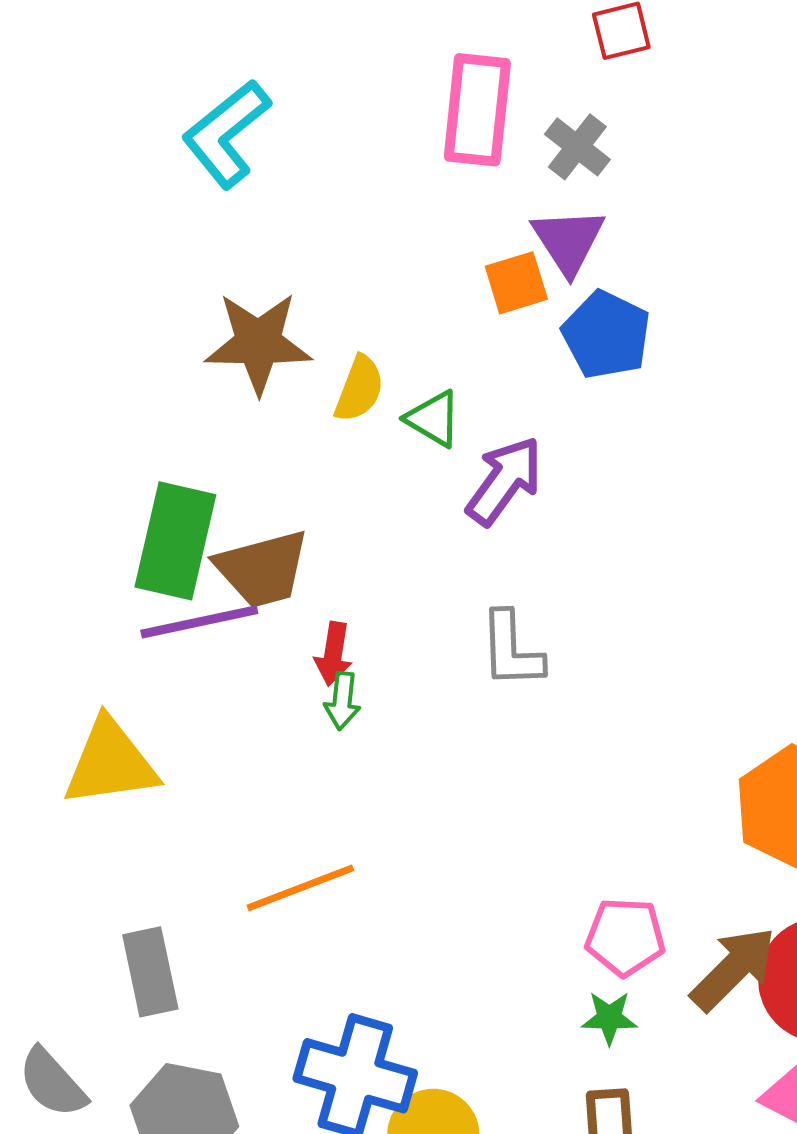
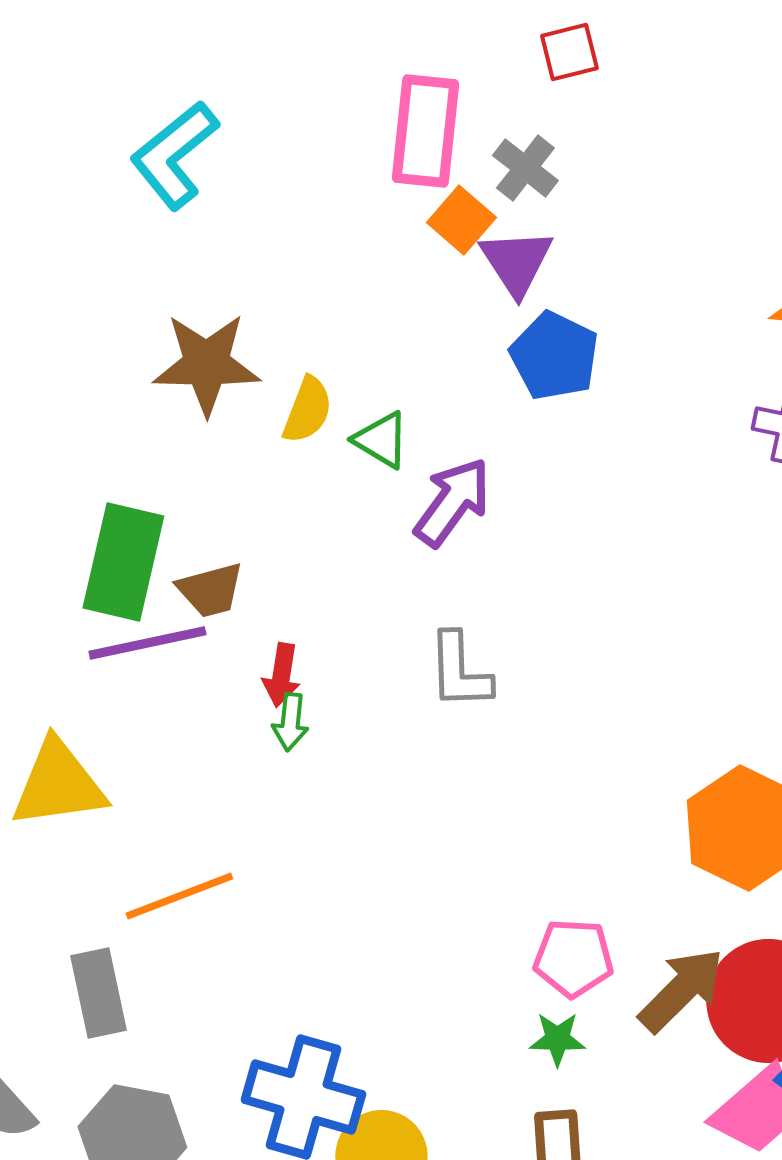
orange square: (516, 283) -> (461, 220), moved, turned -32
brown trapezoid: (262, 569) -> (210, 590), size x0.7
orange line: (300, 888) -> (179, 896), moved

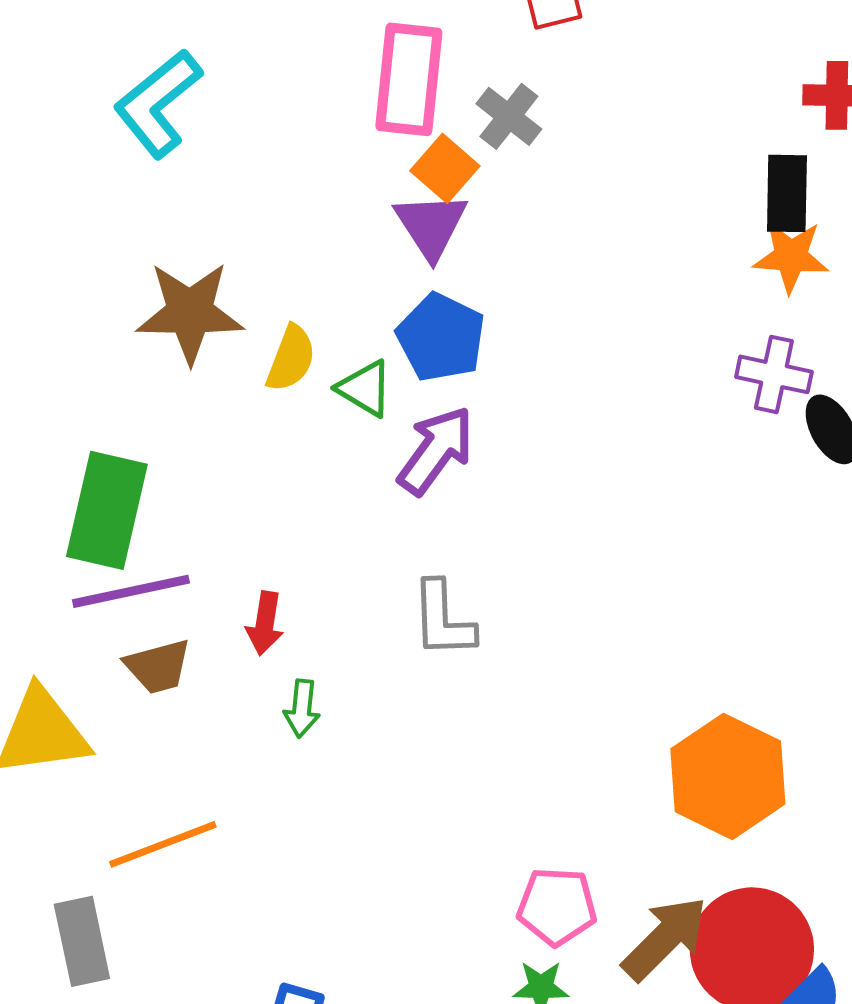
purple triangle: (516, 262) -> (431, 225), moved
blue pentagon: (554, 356) -> (441, 337), moved
brown trapezoid: (210, 590) -> (158, 666), moved
green arrow: (290, 722) -> (302, 708), moved

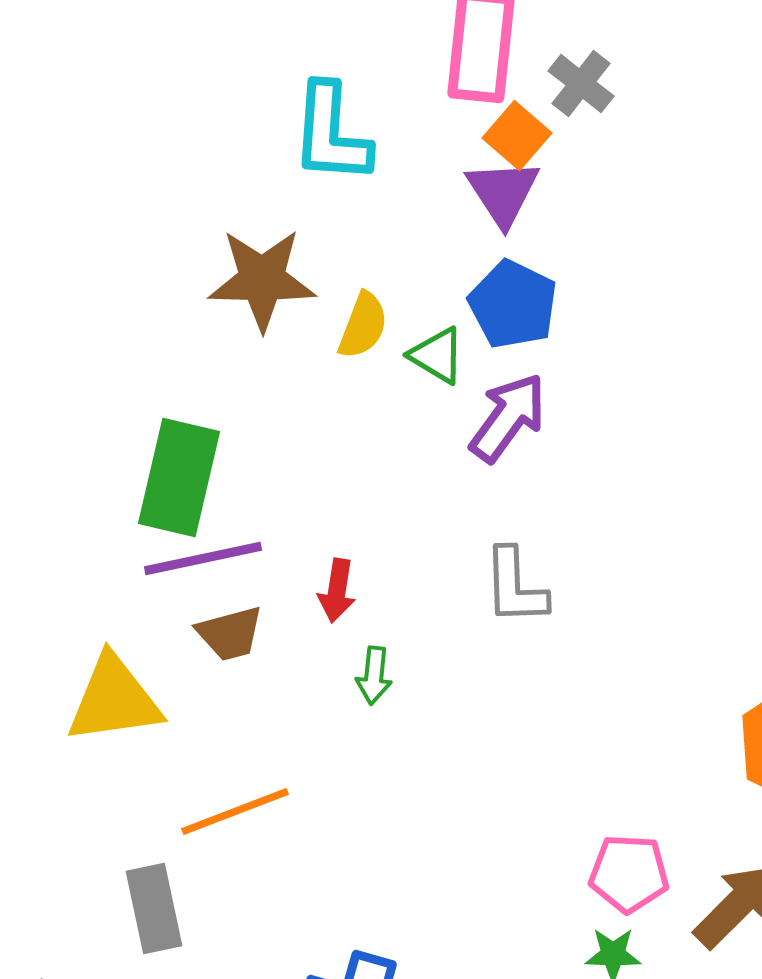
cyan L-shape: (158, 103) -> (331, 134), moved, turned -47

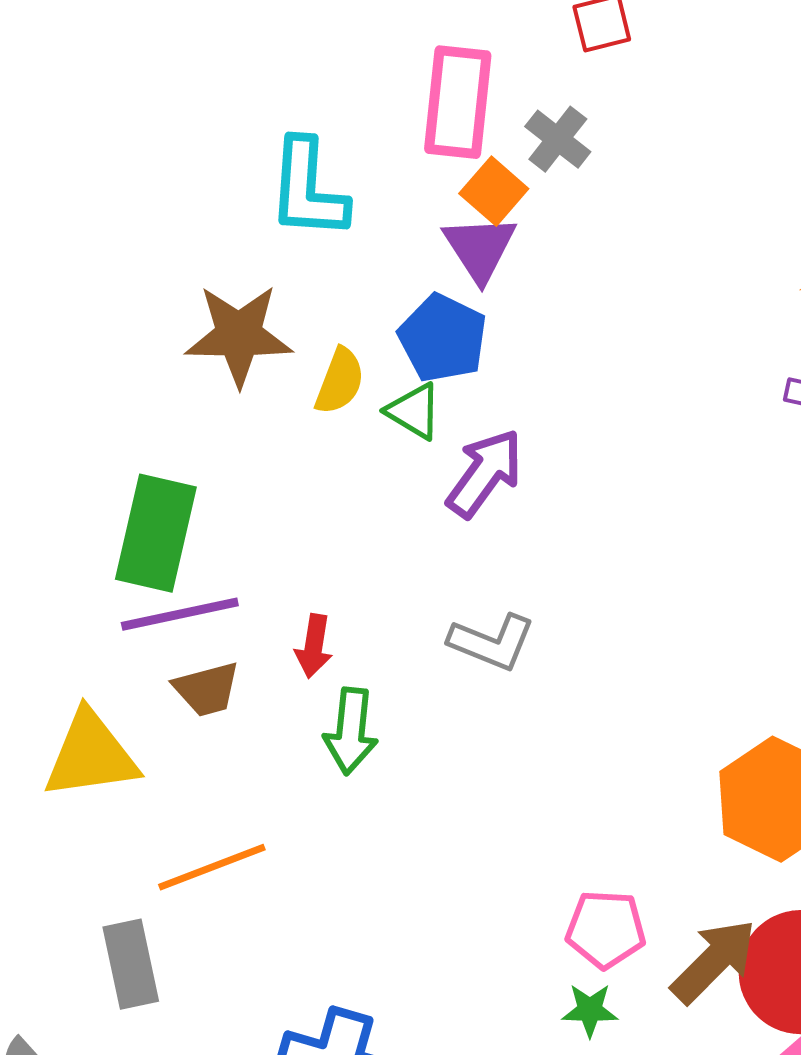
blue pentagon: (513, 304) -> (443, 338), moved
gray L-shape: (515, 586) -> (492, 642), turned -66
green arrow: (374, 676) -> (351, 731), size x1.5

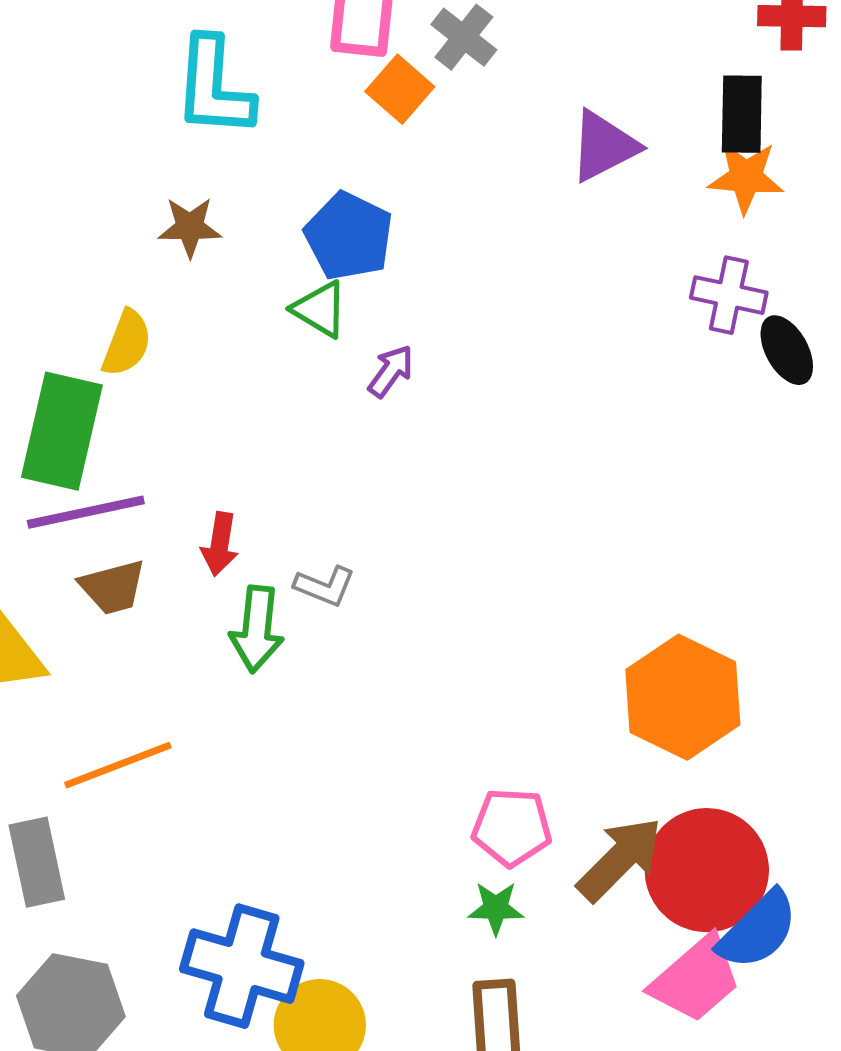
purple triangle: (480, 248) -> (604, 146), moved, turned 36
brown star: (239, 335) -> (190, 227), moved, size x0.6
yellow semicircle: (340, 381) -> (127, 343), moved
purple arrow: (485, 473) -> (391, 371), size x0.6
gray L-shape: (492, 642) -> (325, 586), moved, size x0.7

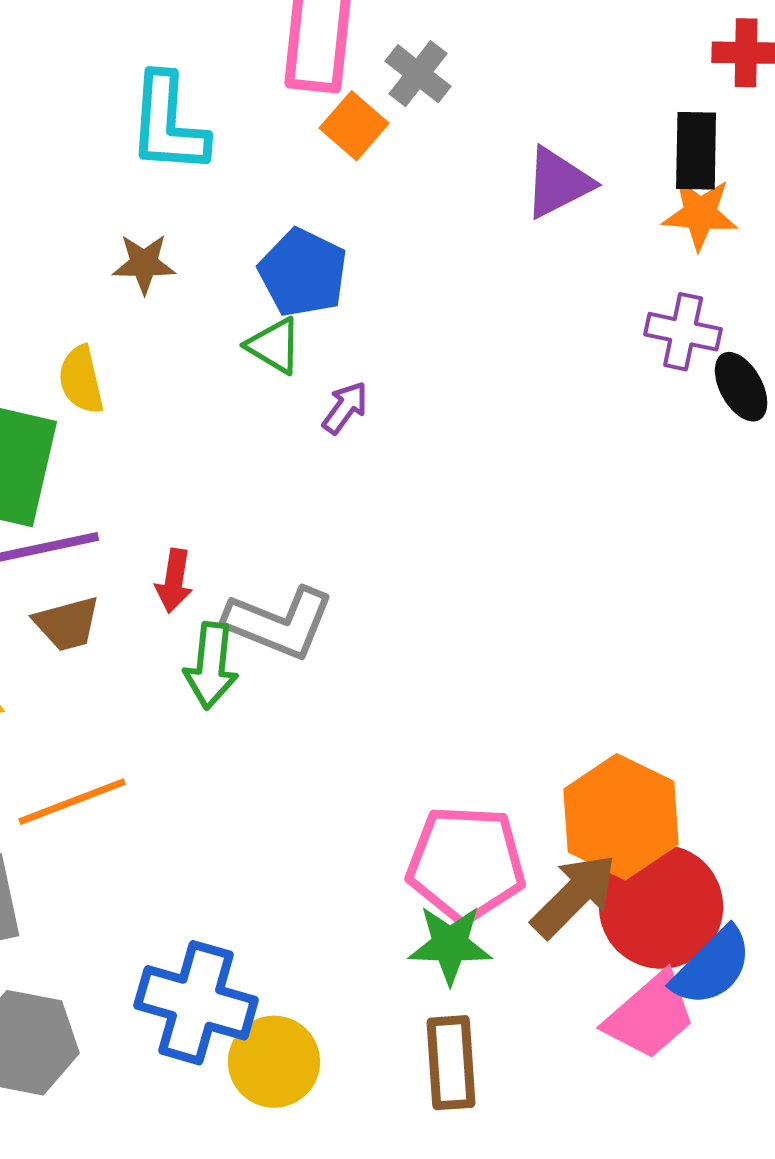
yellow semicircle: (127, 343) -> (81, 380), turned 146
gray L-shape: (325, 586) -> (279, 623), size x1.8
orange hexagon: (683, 697) -> (621, 817), moved
pink pentagon: (512, 827) -> (466, 864), size x1.5
green star: (496, 908) -> (450, 945), size x1.5

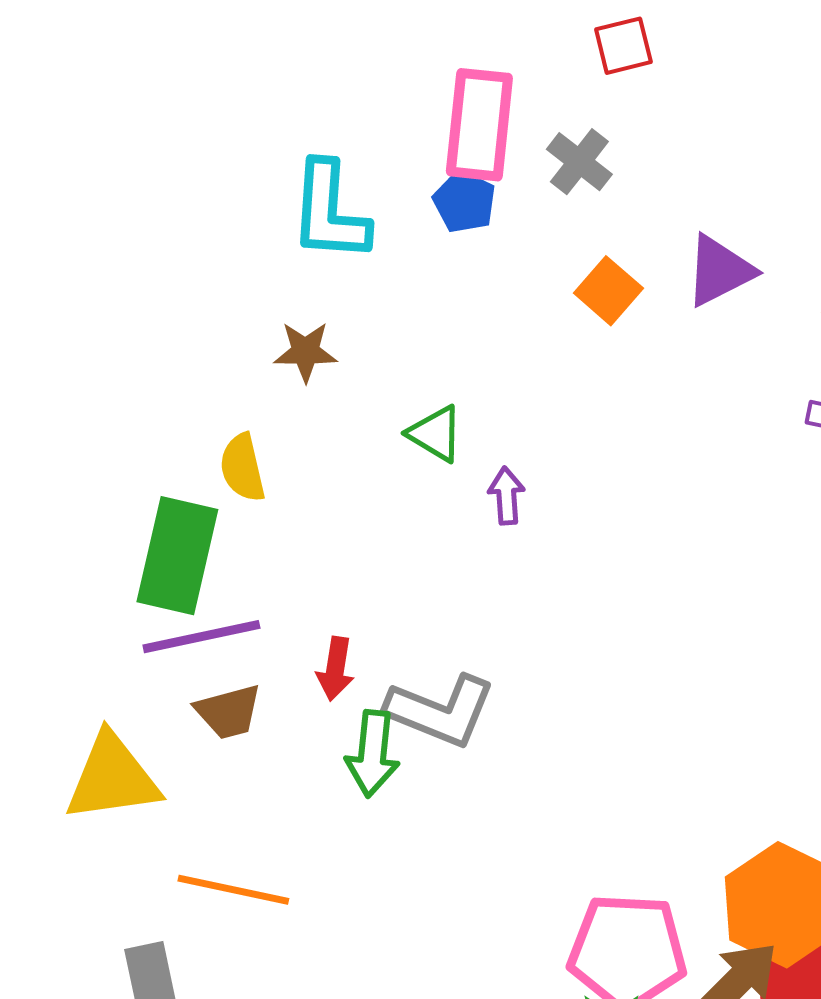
orange square: (354, 126) -> (608, 291), moved
blue pentagon: (303, 273) -> (464, 202), moved, size x0.7
purple arrow: (345, 408) -> (506, 496), turned -40
orange line: (72, 802) -> (233, 890), turned 33

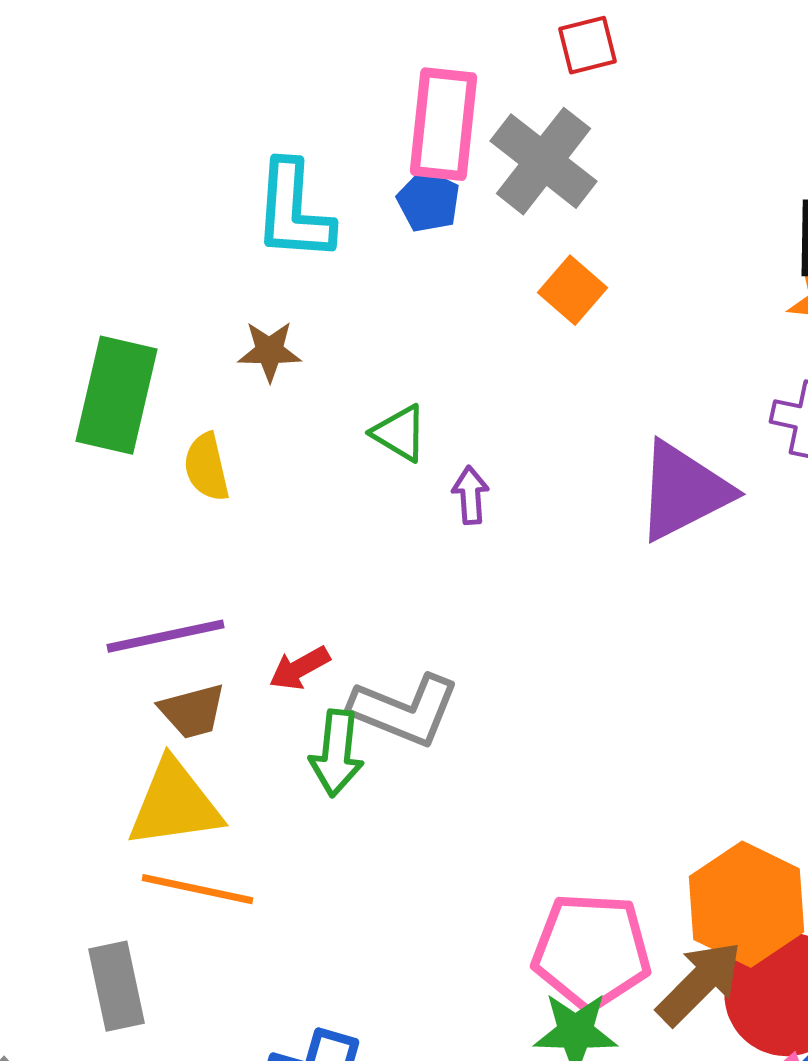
gray cross: (579, 162) -> (544, 161), size x1.6
purple triangle: (719, 271) -> (684, 491), moved, size x1.4
green rectangle: (177, 556) -> (116, 395), moved
red arrow: (335, 669) -> (300, 668), turned 52
yellow triangle: (112, 778) -> (174, 804), moved

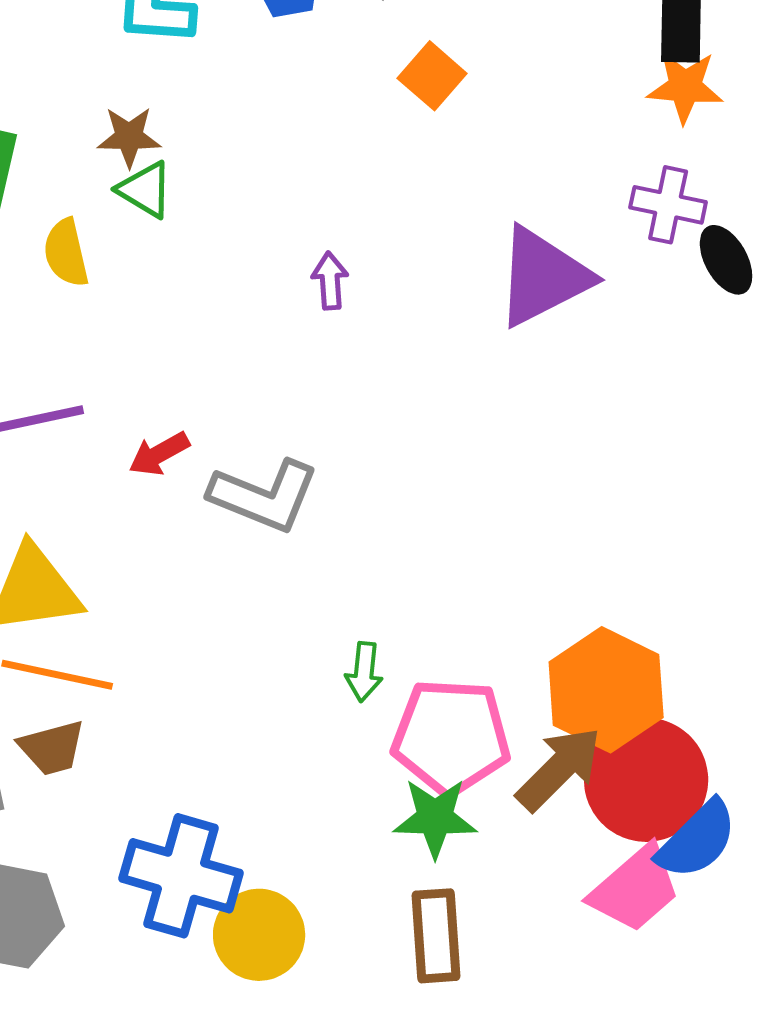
green triangle: (400, 433) -> (145, 190), moved
brown trapezoid: (192, 711) -> (52, 748), moved
green arrow: (336, 753) -> (364, 672), moved, size x0.7

